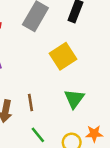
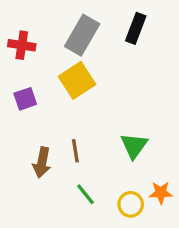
yellow square: (63, 56) -> (77, 80), moved

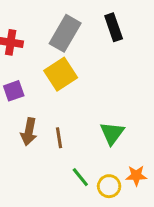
black rectangle: (136, 28) -> (114, 27), turned -40
brown arrow: (42, 162) -> (29, 132), moved
green line: (85, 194) -> (80, 177), moved

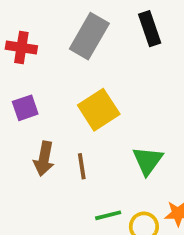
yellow square: (61, 74) -> (99, 110), moved
green line: (80, 177) -> (108, 215), turned -65

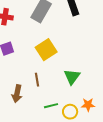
brown arrow: (44, 159) -> (17, 94), moved

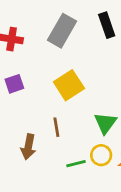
yellow circle: (70, 112) -> (101, 155), moved

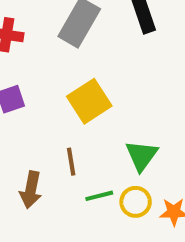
green line: (76, 164) -> (99, 196), moved

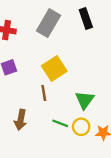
brown line: (71, 162) -> (44, 93), moved
green line: (99, 196) -> (60, 123), turned 35

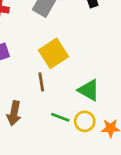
green triangle: (85, 100) -> (89, 90), turned -36

